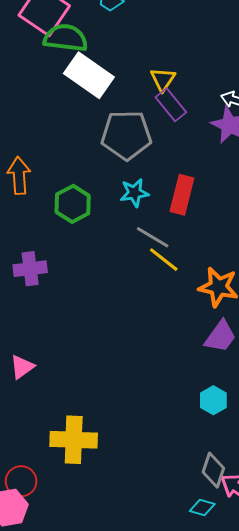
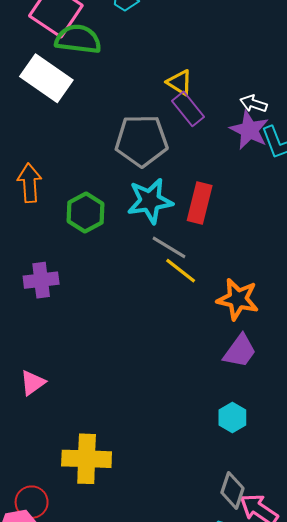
white rectangle: (89, 75) -> (46, 78), moved
yellow triangle: (163, 79) -> (180, 82), turned -32
cyan star: (134, 193) -> (150, 201), size x1.5

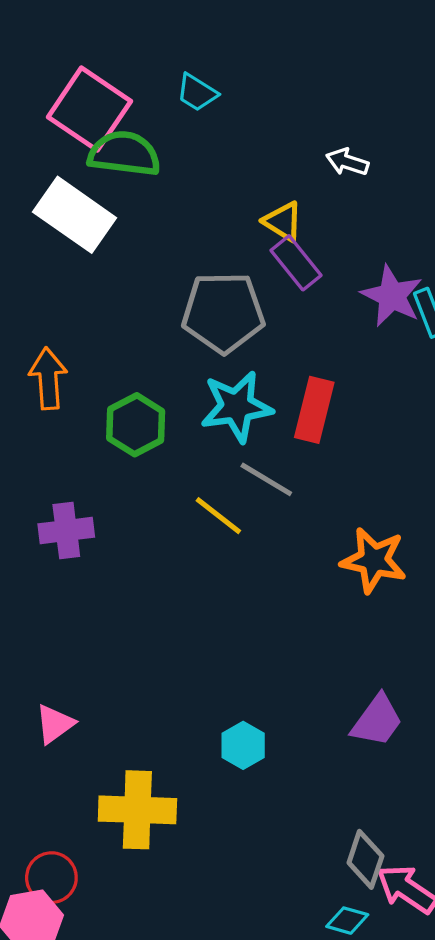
white arrow: (254, 104) -> (347, 162), moved
yellow line: (181, 271) -> (218, 516), moved
purple trapezoid: (240, 351) -> (377, 721), moved
pink triangle: (33, 383) -> (55, 724), moved
cyan hexagon: (232, 418) -> (243, 745), moved

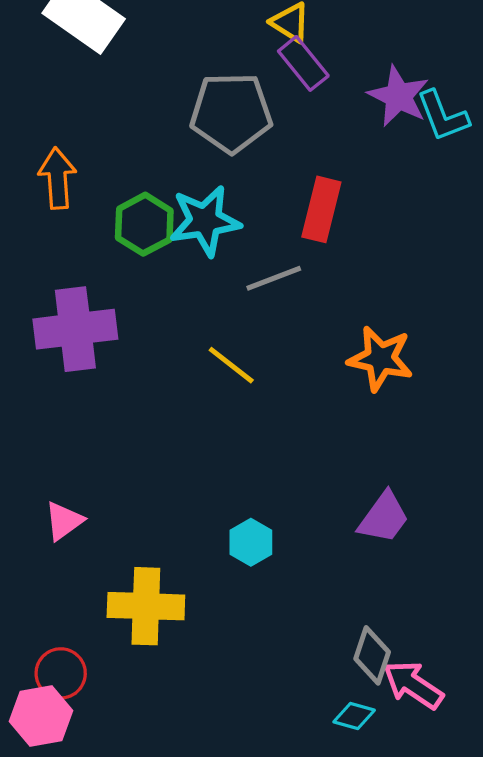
cyan star: (237, 407) -> (205, 221), moved
gray line: (266, 479) -> (274, 278), turned -52
yellow line: (218, 516) -> (231, 365), moved
purple cross: (66, 531) -> (75, 329), size x1.5

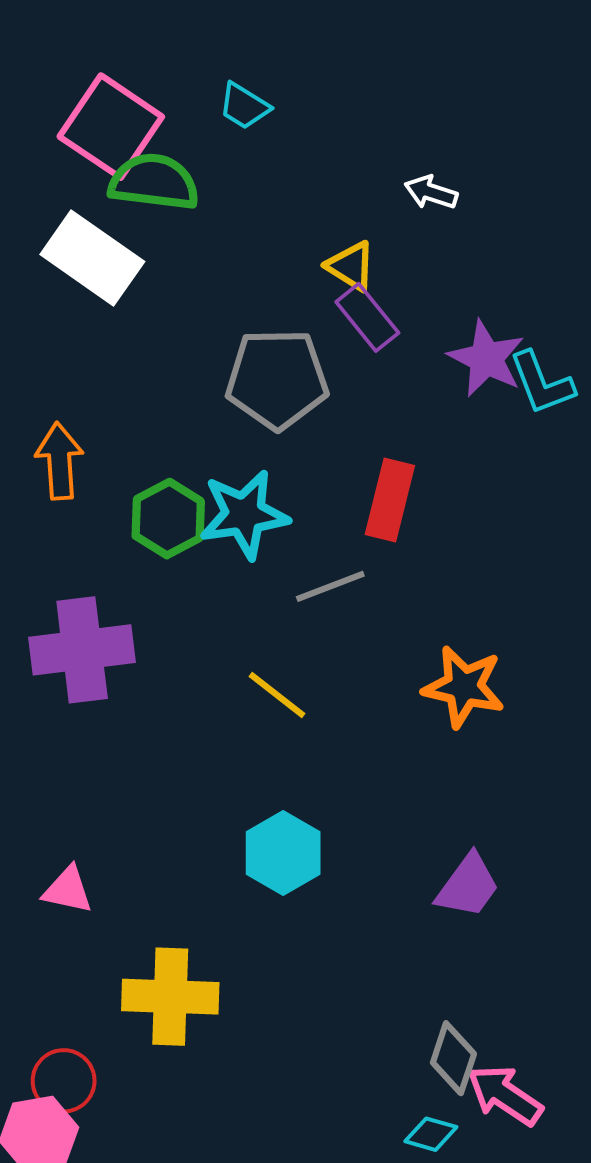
pink triangle: (64, 521) -> (68, 890), turned 48
cyan hexagon: (251, 542) -> (283, 853), moved, size x1.4

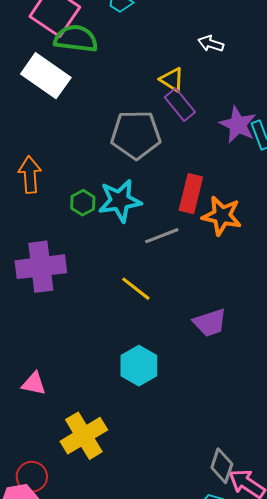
green hexagon: (168, 519) -> (83, 203), size x0.7
orange star: (464, 687) -> (222, 216), moved
purple trapezoid: (468, 886) -> (210, 323), moved, turned 36
yellow cross: (170, 997) -> (84, 436), turned -33

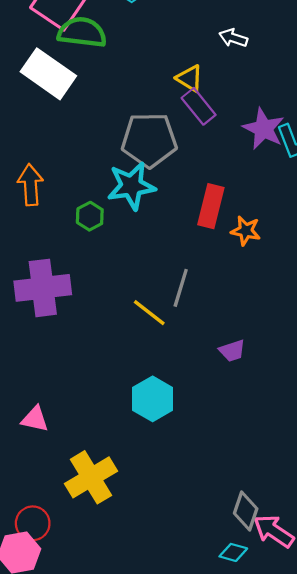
cyan star: (120, 201) -> (131, 186), moved
orange star: (222, 216) -> (246, 231), size x0.7
gray line: (162, 236) -> (181, 288), moved, turned -52
purple trapezoid: (210, 323) -> (232, 351), size x0.7

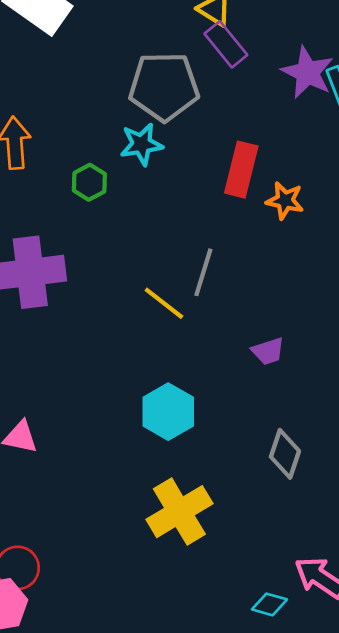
cyan star: (131, 186) -> (141, 144), size x0.7
yellow cross: (91, 477) -> (179, 512), moved
gray diamond: (246, 511) -> (285, 454), moved

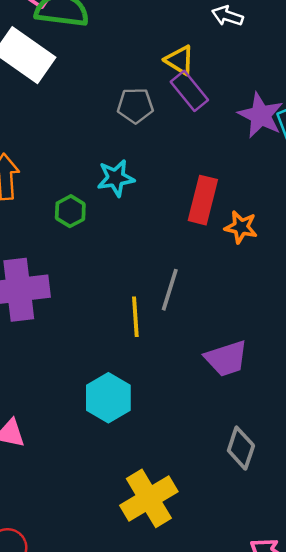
gray pentagon: (164, 87) -> (135, 106), moved, size x0.6
yellow line: (164, 303) -> (135, 317), turned 48
purple trapezoid: (268, 351) -> (226, 358), size x1.5
cyan hexagon: (168, 412) -> (108, 398), moved

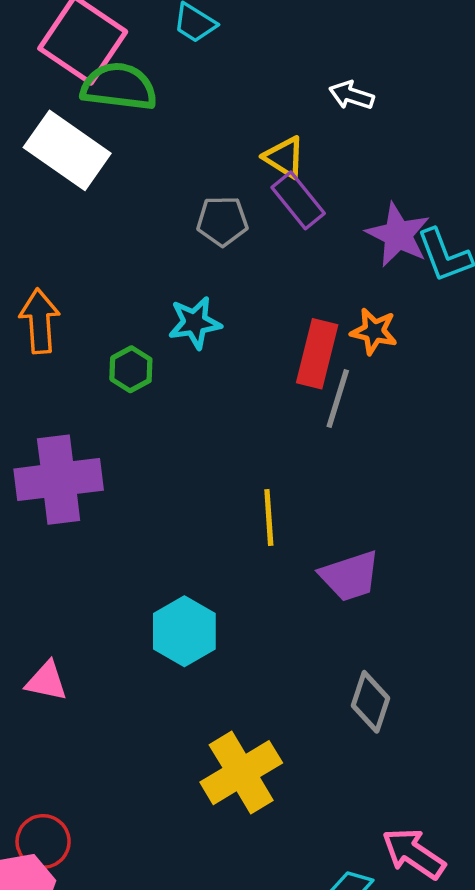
orange star: (241, 227) -> (374, 331), moved
gray line: (170, 290) -> (338, 399), moved
yellow line: (135, 317) -> (269, 517), moved

